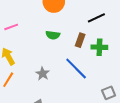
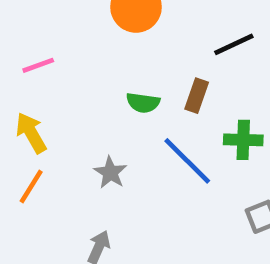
green semicircle: (53, 35) -> (143, 103), moved
green cross: (99, 47) -> (243, 140), moved

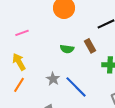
brown rectangle: (197, 96) -> (90, 46), turned -48
blue line: (187, 161) -> (76, 87), moved

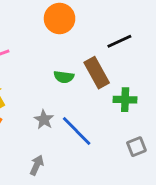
brown rectangle: (90, 46) -> (97, 73), size x1.5

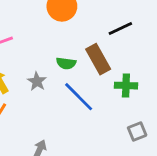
gray star: (44, 120) -> (37, 81), moved
blue line: (77, 131) -> (79, 97), moved

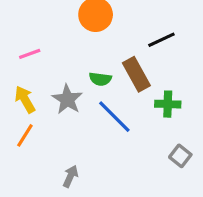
gray star: (37, 81) -> (67, 99), size x1.4
gray square: (137, 132) -> (180, 156), turned -30

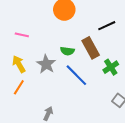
pink line: (30, 54) -> (22, 35), turned 32
green cross: (168, 104) -> (111, 67), turned -35

